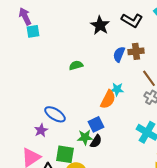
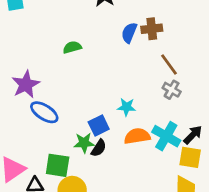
cyan star: (117, 89) -> (127, 107), moved
orange semicircle: (108, 99) -> (137, 136), moved, turned -126
purple star: (41, 130) -> (26, 84), moved, size x1.5

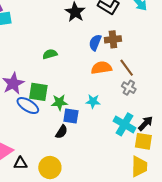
blue square: (99, 126) -> (71, 116), turned 35
orange semicircle: (137, 136) -> (101, 68), moved
green star: (84, 143) -> (59, 102), moved
black semicircle: (99, 148) -> (61, 132), moved
green square: (58, 165) -> (38, 92), moved

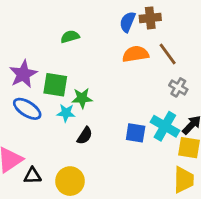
gray cross: (129, 88) -> (178, 87), moved
cyan star: (93, 101) -> (66, 113), moved
blue ellipse: (28, 106) -> (27, 109), moved
blue square: (71, 116) -> (136, 133), moved

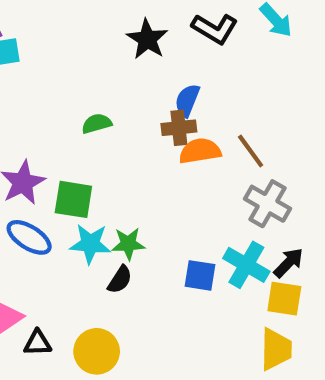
brown cross: (150, 18) -> (179, 128), moved
gray cross: (178, 87) -> (267, 204), size x1.5
green star: (82, 98) -> (128, 244), moved
cyan star: (66, 113) -> (90, 244), size x1.4

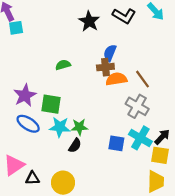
gray cross: (267, 204) -> (137, 106), moved

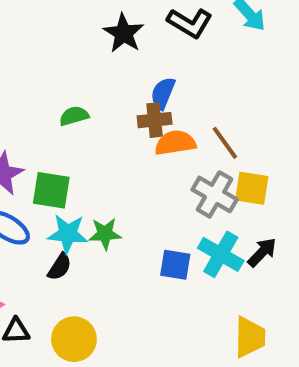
black semicircle: (75, 146) -> (59, 267), moved
yellow square: (160, 155) -> (252, 188), moved

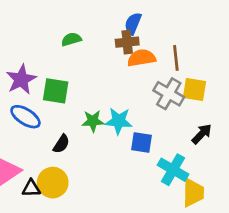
brown line: (225, 143) -> (176, 58), turned 30
cyan star: (68, 234) -> (119, 121), moved
cyan cross: (221, 254) -> (173, 170), moved
yellow circle: (74, 339) -> (53, 183), moved

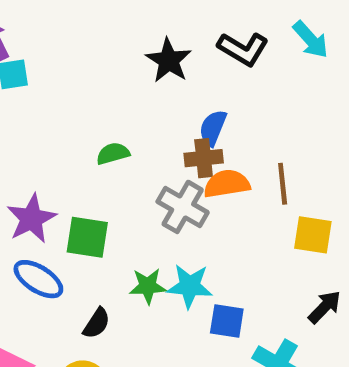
gray cross: (169, 94) -> (183, 207), moved

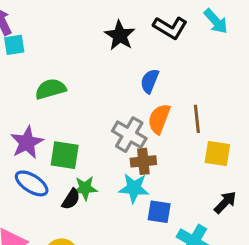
green semicircle: (113, 153) -> (50, 89), moved, size x1.4
brown cross: (204, 158) -> (143, 161), moved
orange semicircle: (227, 184) -> (159, 119), turned -60
green star: (148, 286) -> (85, 188), moved
black semicircle: (97, 323) -> (71, 199), moved

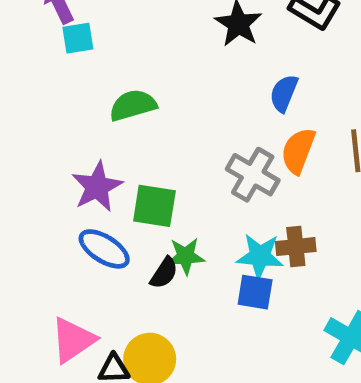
brown cross: (143, 161) -> (296, 247), moved
blue square: (159, 212) -> (255, 292), moved

